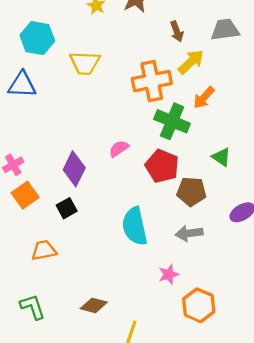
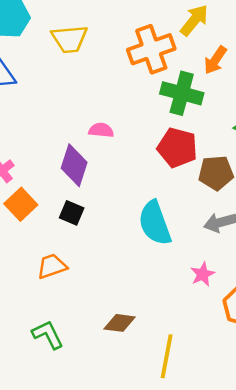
pink semicircle: (119, 149) -> (101, 130), moved, turned 48
black square: (67, 208) -> (72, 213), turned -30

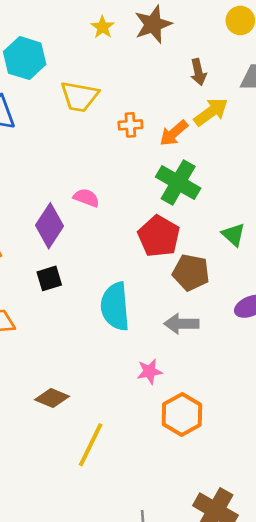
orange cross: (151, 49) -> (130, 125), moved, size x0.5
orange arrow: (215, 60) -> (174, 133), moved
black square: (72, 213) -> (49, 278), moved, turned 35

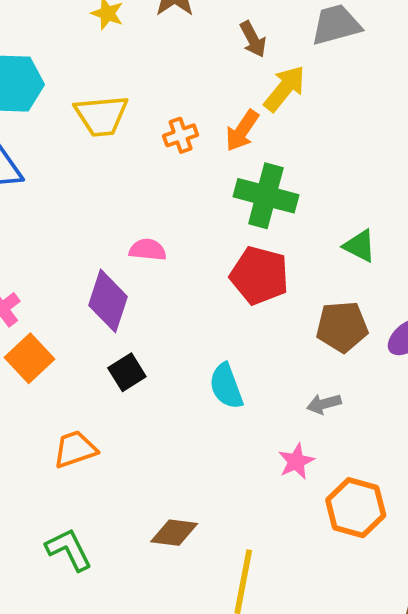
brown pentagon: (191, 272) -> (342, 327), moved
cyan semicircle: (115, 306) -> (226, 386), size x0.7
gray arrow: (181, 324) -> (324, 404), moved, size x0.7

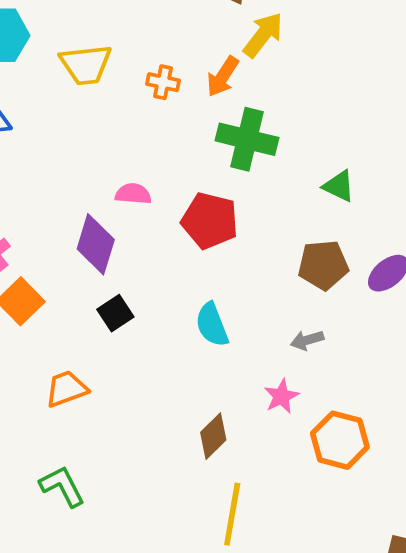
orange cross: (181, 135) -> (163, 82), turned 32
red pentagon: (259, 275) -> (210, 221), moved
brown diamond: (174, 533) -> (213, 436), moved, turned -51

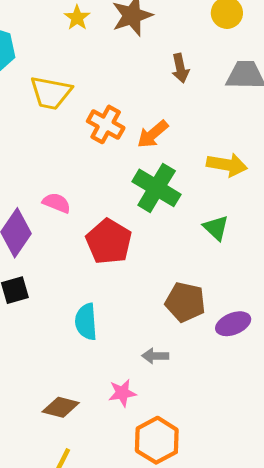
yellow arrow: (263, 35) -> (227, 165), moved, turned 45
orange cross: (163, 82) -> (106, 124), size x1.4
green triangle: (339, 186) -> (216, 228), moved
brown diamond: (213, 436) -> (61, 407), turned 42

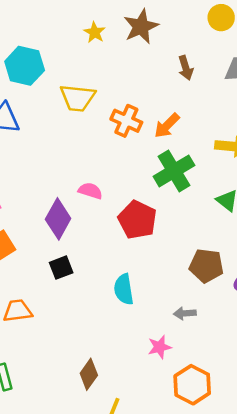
green cross: (157, 188) -> (174, 171), turned 33
brown diamond: (61, 407) -> (89, 374), moved, turned -64

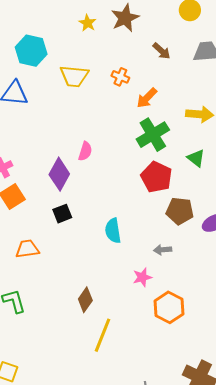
brown arrow: (186, 68) -> (162, 51), turned -30
orange cross: (126, 121) -> (120, 77), moved, size x0.7
pink semicircle: (90, 191) -> (85, 151), turned 90
red pentagon: (137, 220) -> (156, 177), moved

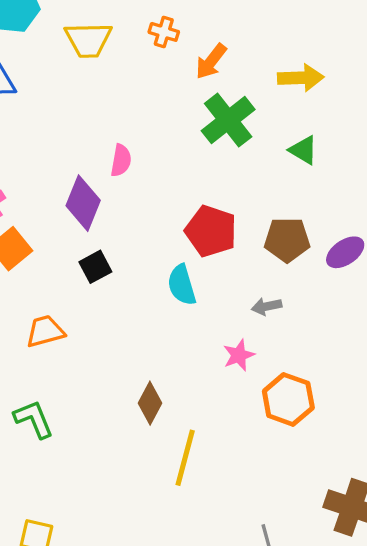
red pentagon: (156, 177) -> (211, 231), moved

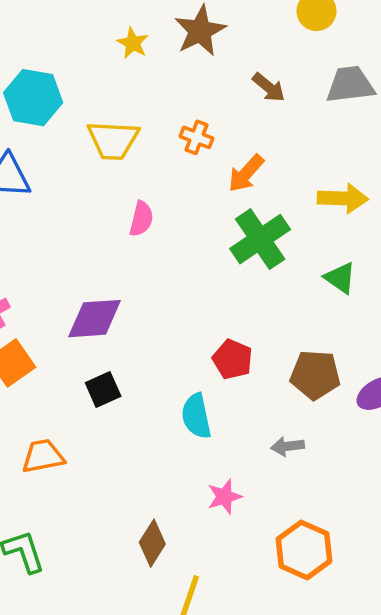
pink semicircle: (121, 160) -> (141, 219), moved
purple diamond: (83, 203) -> (95, 319), turned 60
red pentagon: (211, 231) -> (233, 359), size x0.7
pink star: (239, 355) -> (224, 497), moved

